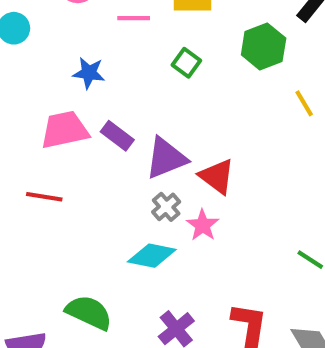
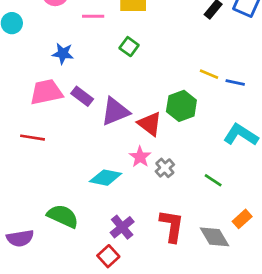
green hexagon: (264, 46) -> (181, 106), moved
yellow line: (304, 103) -> (209, 74), turned -36
gray cross: (166, 207) -> (165, 168), moved

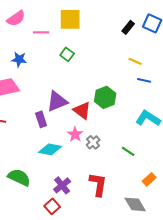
yellow line: (209, 74) -> (135, 61), moved
purple rectangle: (82, 96) -> (41, 119), moved, turned 35
gray diamond: (215, 237) -> (135, 204), moved

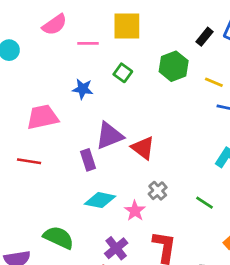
blue star: (19, 59) -> (83, 89), moved
green hexagon: (105, 97) -> (174, 66), moved
pink star: (75, 134) -> (135, 211), moved

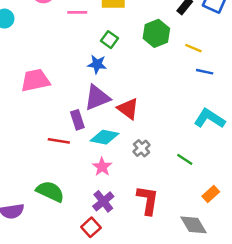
blue star: (83, 89) -> (97, 64), moved
red line: (29, 161) -> (59, 141), moved
cyan diamond: (100, 200) -> (105, 137), moved
pink star: (135, 211) -> (102, 167), moved

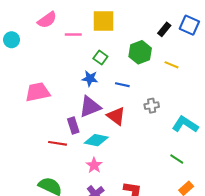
blue line: (205, 72) -> (122, 85), moved
gray cross: (142, 148) -> (152, 106), moved, turned 32
green line: (185, 159) -> (177, 159), moved

